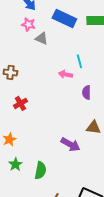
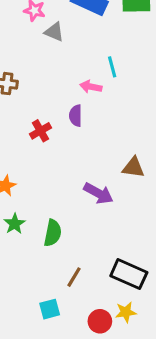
purple semicircle: (86, 92) -> (76, 116), moved
red cross: (20, 103) -> (40, 131), moved

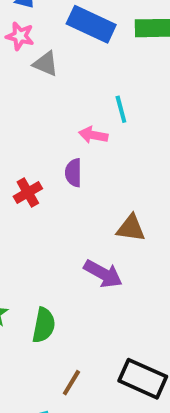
brown triangle: (133, 167) -> (131, 228), moved

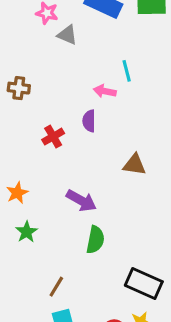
purple arrow: (103, 274) -> (81, 201), moved
green semicircle: (44, 325) -> (95, 240), moved
brown line: (71, 383) -> (56, 287), moved

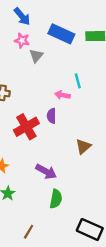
gray triangle: (67, 35) -> (36, 56), turned 48
red cross: (53, 137) -> (26, 127), size x1.6
brown triangle: (134, 165) -> (83, 146), turned -49

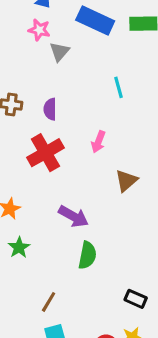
pink arrow: (62, 95) -> (98, 142), moved, turned -80
purple semicircle: (52, 116) -> (50, 109), moved
black rectangle: (90, 229) -> (136, 299), size x0.6

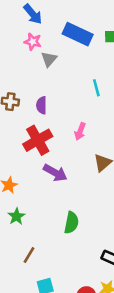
purple arrow: (73, 216) -> (55, 173), moved
brown line: (49, 302) -> (29, 255), moved

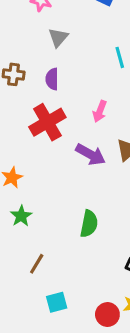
gray triangle: (49, 59) -> (58, 37), moved
purple arrow: (55, 173) -> (91, 154), moved

